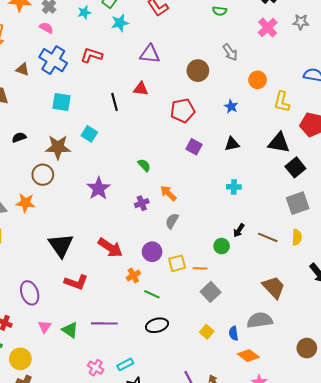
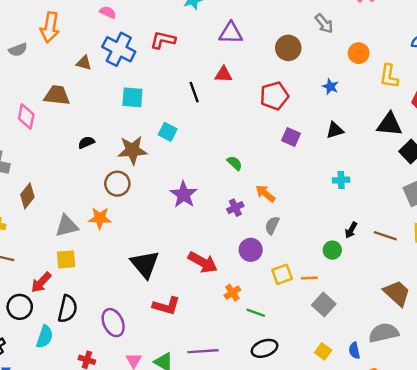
purple circle: (152, 252) -> (251, 250), moved

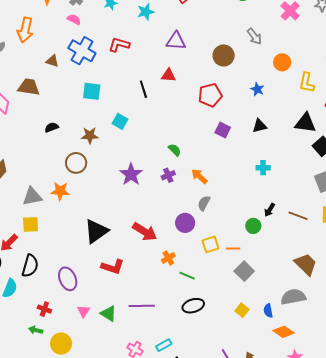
brown star: (132, 150) -> (90, 136), size x0.7
purple cross: (235, 208) -> (168, 175), moved
black triangle: (145, 264) -> (96, 231), turned 32

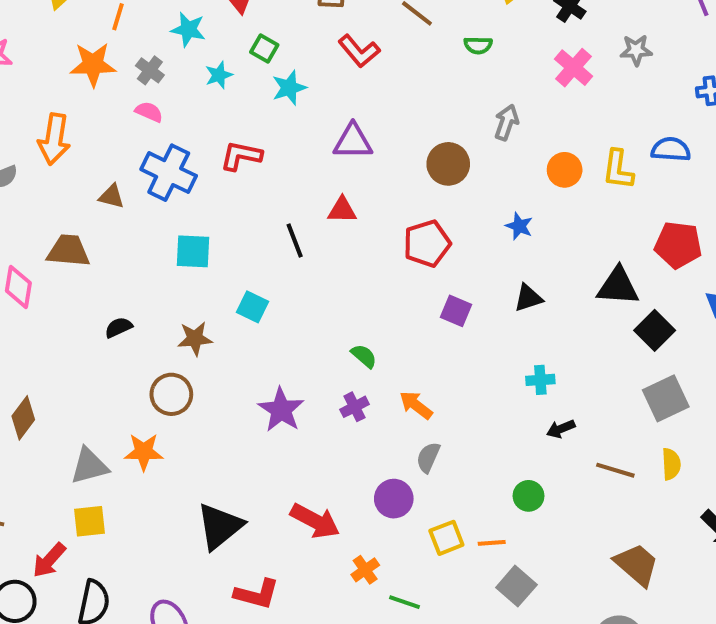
gray arrow: (254, 36) -> (506, 122), turned -120
yellow L-shape: (307, 83) -> (618, 170), moved
black arrow: (270, 210) -> (561, 429), moved, turned 40

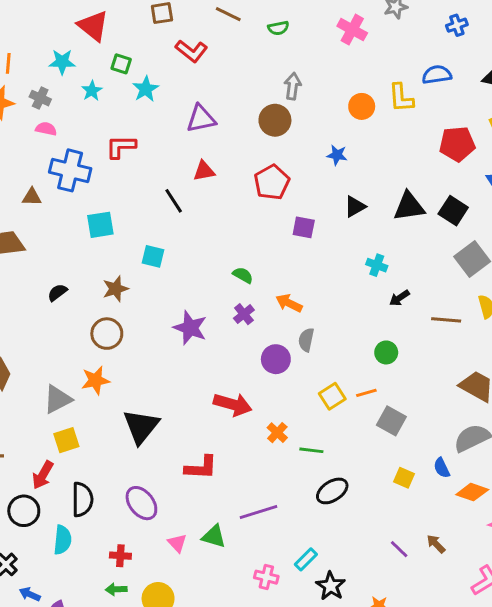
gray arrow: (506, 122) -> (293, 86), moved
black triangle: (618, 286) -> (409, 206), moved
cyan cross: (540, 380) -> (377, 265), turned 36
purple circle: (394, 499) -> (276, 359), moved
black triangle: (220, 526) -> (141, 426), moved

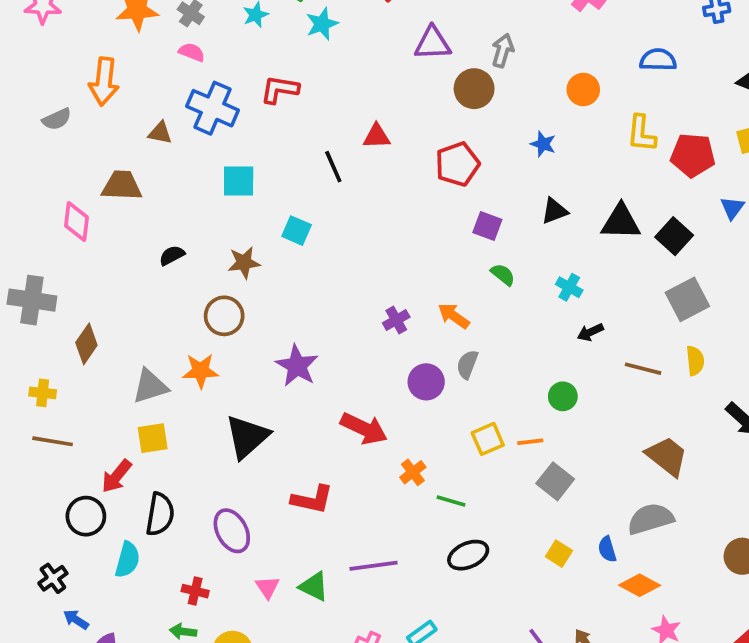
blue semicircle: (437, 75) -> (658, 60), moved
yellow L-shape: (401, 98) -> (641, 133), moved
purple triangle: (201, 119) -> (433, 43), moved
green semicircle: (243, 275) -> (503, 275), moved
purple star: (190, 328) -> (297, 366), moved

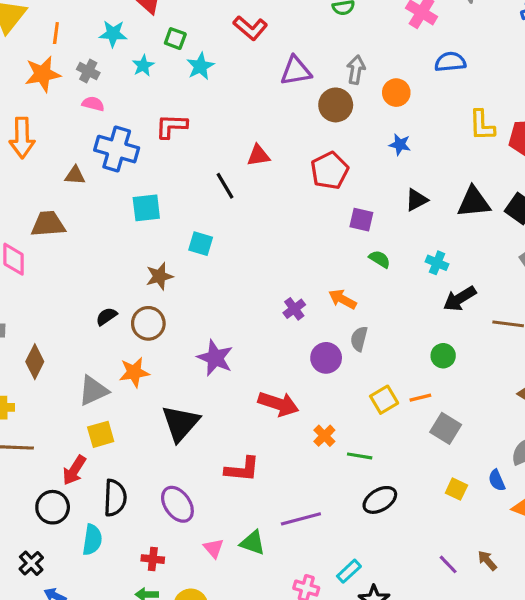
blue semicircle: (658, 60) -> (450, 62), moved
orange circle: (583, 89) -> (396, 93), moved
black semicircle: (172, 255) -> (106, 316), moved
black arrow: (590, 332) -> (460, 299), size x1.5

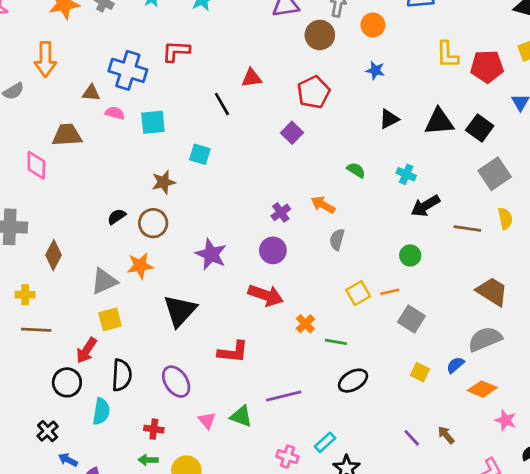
pink semicircle: (93, 104) -> (115, 113), moved
purple square: (361, 220) -> (292, 133), moved, turned 30
purple circle: (326, 358) -> (273, 250), moved
blue semicircle: (497, 480) -> (455, 365), turned 72

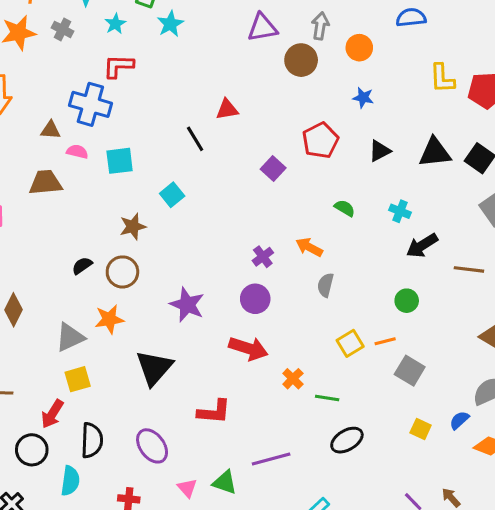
red L-shape: (176, 51) -> (118, 66), moved
red pentagon: (314, 92) -> (320, 140), moved
brown trapezoid: (67, 135) -> (46, 183), moved
cyan square: (200, 154) -> (172, 195), turned 35

